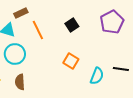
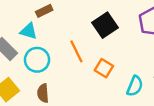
black square: (72, 25) -> (105, 25), size x1.5
orange line: (38, 30) -> (76, 51), moved

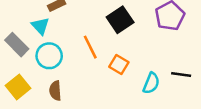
cyan triangle: (29, 31) -> (40, 26), turned 30

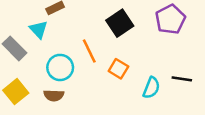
cyan circle: (49, 56) -> (60, 67), moved
brown semicircle: (55, 91) -> (54, 95), turned -84

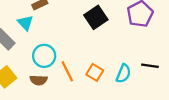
orange line: (89, 51) -> (67, 71), moved
orange square: (118, 69) -> (95, 72), moved

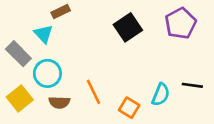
cyan circle: (44, 56) -> (47, 73), moved
orange square: (95, 72) -> (129, 108), moved

